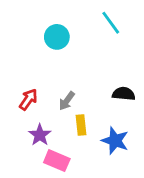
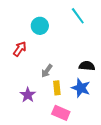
red arrow: (28, 99) -> (20, 49), moved
blue star: (115, 141) -> (81, 88), moved
pink rectangle: (57, 161) -> (61, 113), moved

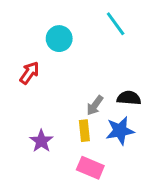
gray arrow: (47, 71) -> (95, 105), moved
blue star: (81, 88) -> (120, 131), turned -30

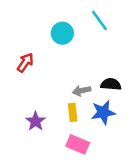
cyan circle: (59, 39) -> (62, 33), moved
gray arrow: (95, 105) -> (82, 91), turned 42

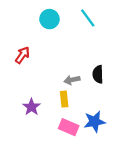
cyan circle: (62, 33) -> (49, 19), moved
black semicircle: (111, 84) -> (98, 74), turned -96
blue star: (103, 112) -> (95, 122), moved

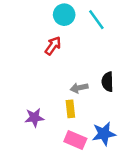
cyan circle: (49, 19) -> (64, 15), moved
red arrow: (22, 55) -> (53, 46), moved
purple star: (31, 107) -> (34, 118), turned 30

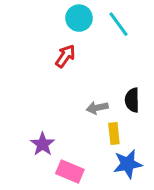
yellow rectangle: (70, 109) -> (114, 134), moved
purple star: (34, 118) -> (43, 144), turned -30
pink rectangle: (75, 140) -> (70, 171), moved

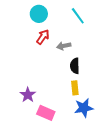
cyan circle: (79, 18) -> (39, 14), moved
black semicircle: (132, 100) -> (75, 66), moved
gray arrow: (97, 108) -> (64, 46), moved

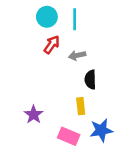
cyan line: (78, 16) -> (75, 19), moved, turned 36
yellow rectangle: (75, 88) -> (81, 106), moved
pink rectangle: (46, 113) -> (69, 136), moved

